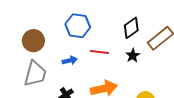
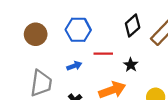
brown circle: (33, 41) -> (36, 34), moved
black star: (133, 56) -> (131, 65), moved

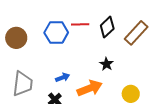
red line: (103, 54) -> (80, 24), moved
blue arrow: (74, 66) -> (63, 77), moved

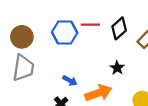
blue arrow: (63, 77) -> (70, 81), turned 48
gray trapezoid: (23, 84) -> (23, 68), moved

